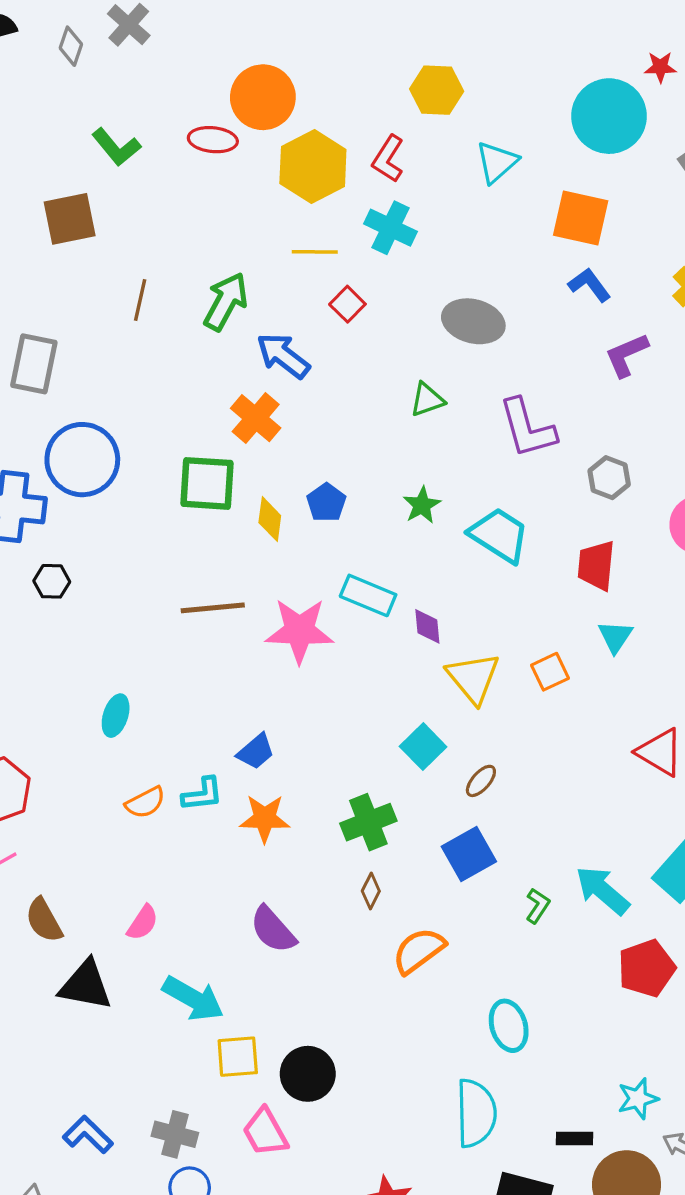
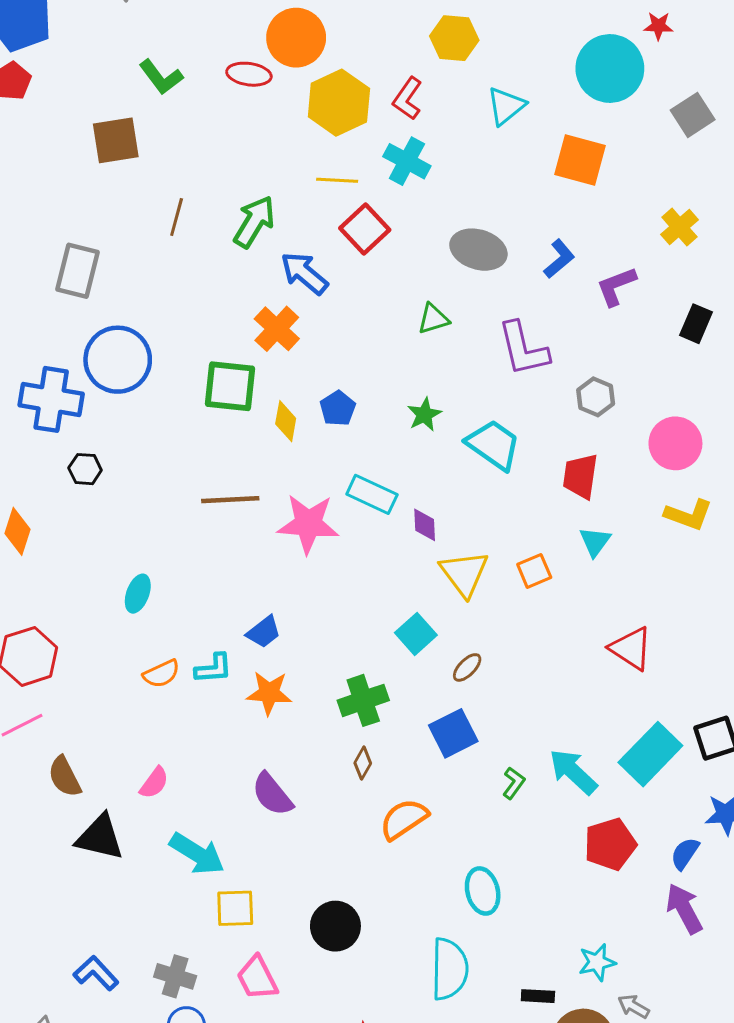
blue L-shape: (589, 285) -> (559, 259), moved, turned 84
red square: (347, 304) -> (365, 229), size x1.5
black circle: (308, 1074) -> (335, 926), moved

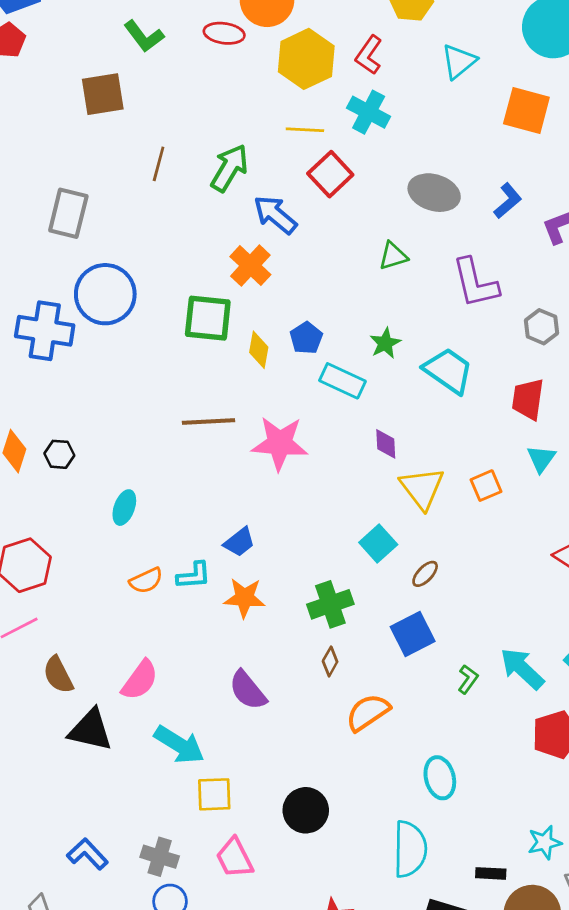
black hexagon: (85, 469) -> (59, 454), moved
cyan rectangle: (372, 494) -> (342, 381), moved
pink semicircle: (154, 783) -> (140, 680), size x1.4

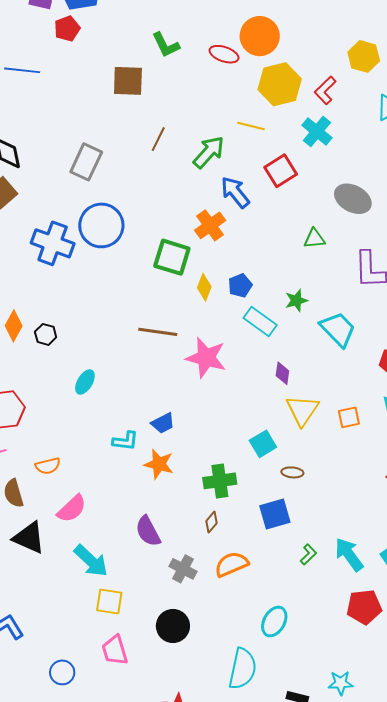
yellow line: (305, 130) -> (251, 126), moved
brown ellipse: (425, 574) -> (292, 472), turned 40
orange semicircle: (146, 581) -> (48, 466), moved
cyan ellipse: (440, 778) -> (274, 622), turned 32
gray cross: (160, 857) -> (183, 569), moved

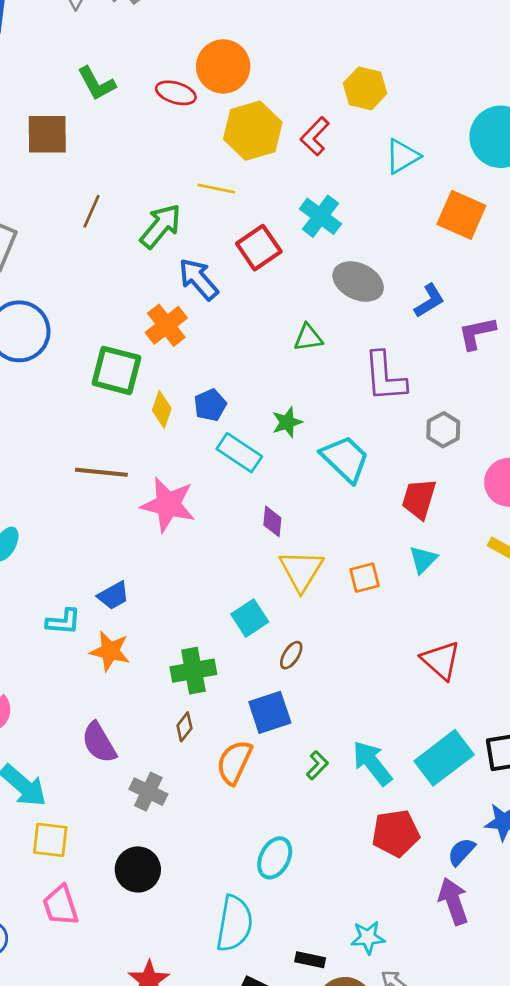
cyan cross: (317, 131) -> (320, 216), moved
brown ellipse: (292, 472) -> (291, 655), turned -60
orange semicircle: (232, 564) -> (234, 762), moved, turned -40

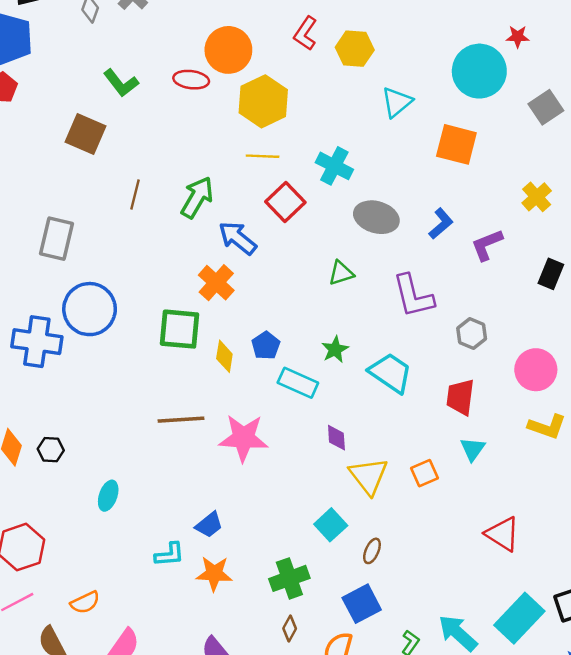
brown square: (47, 134) -> (86, 134), turned 33
red L-shape: (315, 136) -> (305, 33), moved
yellow line: (216, 189) -> (263, 156), moved

